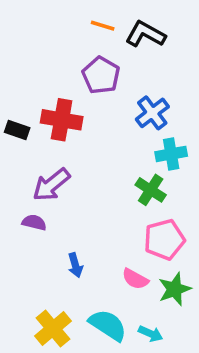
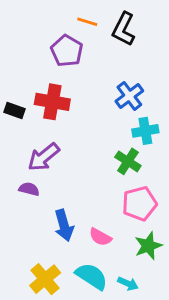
black L-shape: (145, 34) -> (124, 29), turned -92
purple pentagon: (101, 75) -> (67, 51), moved
blue arrow: (75, 265) -> (64, 225), size x1.5
pink semicircle: (135, 279) -> (100, 237), moved

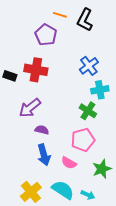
purple semicircle: (29, 189) -> (42, 130), moved
pink pentagon: (140, 204) -> (83, 140), moved

